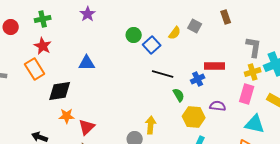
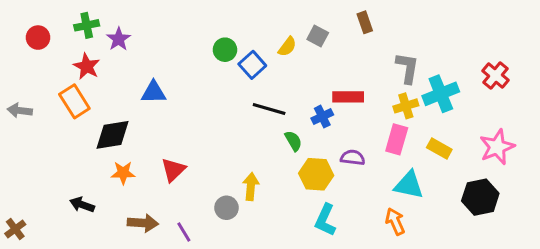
purple star: (88, 14) -> (119, 39), moved
red triangle: (87, 127) -> (173, 170), moved

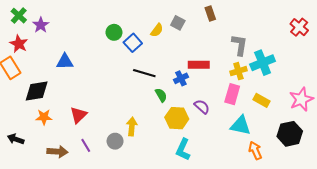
green cross: (87, 25) -> (19, 16), turned -35
red cross: (496, 76) -> (299, 27), moved
purple semicircle: (353, 158) -> (202, 107), turned 35
orange arrow: (395, 221) -> (255, 151), moved
purple line: (184, 232) -> (86, 145), moved

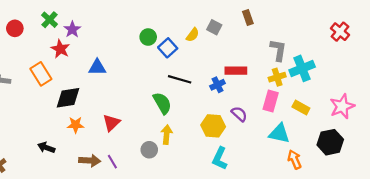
red star: (19, 44) -> (60, 49), moved
green semicircle: (161, 95) -> (162, 103), moved, size x1.5
purple line: (86, 145) -> (112, 162), moved

